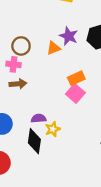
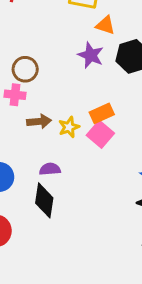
orange triangle: (54, 48) -> (105, 25), moved, turned 40
brown arrow: (18, 84) -> (39, 121), moved
yellow star: (53, 129) -> (69, 127), moved

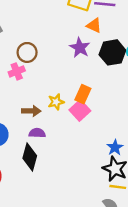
pink cross: (15, 95) -> (17, 71), turned -35
orange rectangle: (102, 113) -> (83, 94), turned -48
brown arrow: (39, 121) -> (31, 111), moved

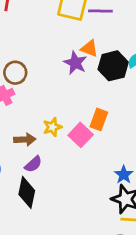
orange triangle: (94, 25) -> (89, 49), moved
orange rectangle: (83, 94) -> (99, 119), moved
purple semicircle: (37, 133) -> (33, 164), turned 140

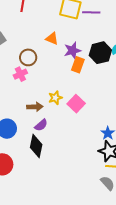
orange triangle: (89, 49) -> (52, 39), moved
purple star: (75, 63) -> (72, 50), turned 30
orange rectangle: (99, 119) -> (78, 65), moved

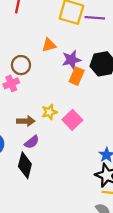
orange triangle: (52, 39) -> (49, 45), turned -40

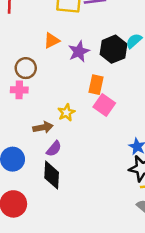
orange rectangle: (77, 76) -> (96, 85), moved
pink cross: (11, 83) -> (19, 90), turned 35
pink square: (72, 120) -> (104, 105), moved

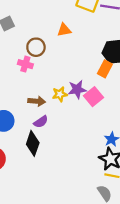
purple star: (79, 51) -> (77, 89), moved
orange rectangle: (96, 85) -> (105, 69), moved

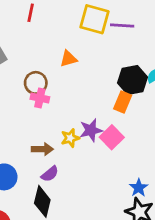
pink cross: (25, 64) -> (40, 98), moved

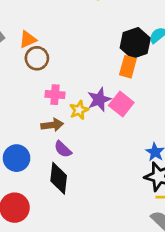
orange triangle: (69, 59) -> (28, 39), moved
pink cross: (40, 98) -> (55, 95), moved
purple semicircle: (50, 174) -> (63, 149), turned 90

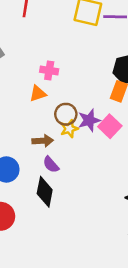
orange triangle: (28, 39) -> (38, 94), moved
brown circle: (37, 58) -> (66, 114), moved
pink cross: (55, 95) -> (49, 70), moved

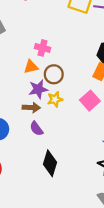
brown circle: (66, 114) -> (54, 74), moved
purple star: (89, 120) -> (38, 89), moved
black diamond: (45, 192) -> (50, 163), moved

